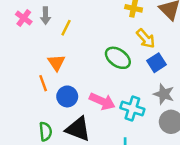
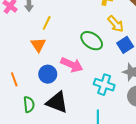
yellow line: (66, 28) -> (47, 23), moved
orange line: (43, 83) -> (14, 79), moved
pink arrow: (102, 101) -> (72, 65), moved

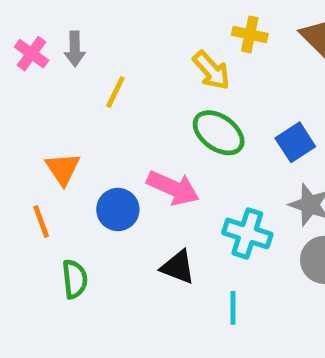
yellow arrow: (116, 24) -> (211, 70), moved
orange triangle: (38, 45) -> (63, 169), moved
black triangle: (57, 102) -> (178, 267), moved, size x0.7

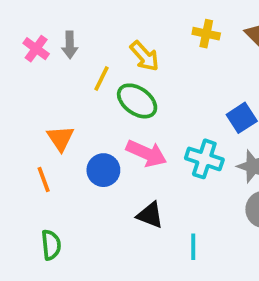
yellow arrow: (211, 70) -> (145, 56), moved
green ellipse: (219, 133) -> (137, 101), moved
cyan cross: (247, 233) -> (204, 159), moved
green semicircle: (75, 279) -> (51, 245), moved

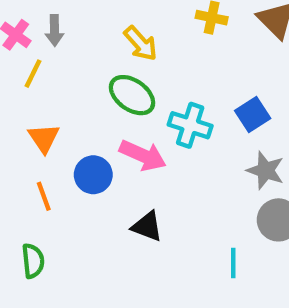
yellow line: (102, 79) -> (33, 74), moved
cyan cross: (204, 159) -> (190, 125), moved
orange line: (44, 179) -> (44, 196), moved
cyan line: (193, 247) -> (233, 263), moved

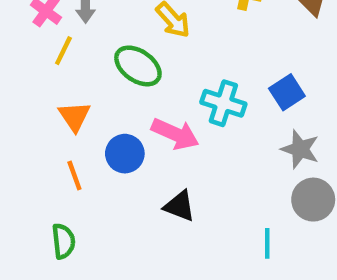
green ellipse: (132, 95) -> (138, 66), moved

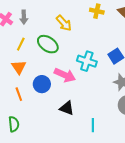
yellow line: (63, 51) -> (21, 44), moved
cyan line: (267, 243) -> (93, 125), moved

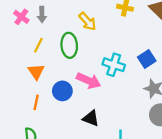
green ellipse: (48, 44) -> (69, 45), turned 50
orange line: (19, 94) -> (36, 102), turned 32

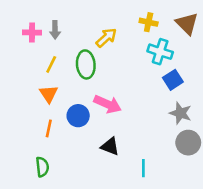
pink cross: (21, 17) -> (32, 32), turned -35
yellow arrow: (87, 21) -> (106, 38), turned -90
cyan cross: (114, 65) -> (160, 52), moved

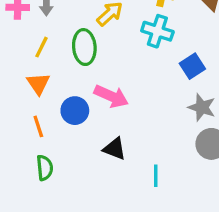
cyan cross: (160, 52) -> (157, 31), moved
orange line: (49, 128) -> (38, 126), turned -30
green semicircle: (42, 167) -> (45, 168), moved

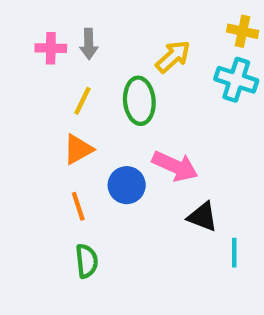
orange triangle: (38, 84) -> (78, 149), turned 35
black triangle: (115, 149) -> (203, 217), moved
cyan line: (156, 176) -> (234, 253), moved

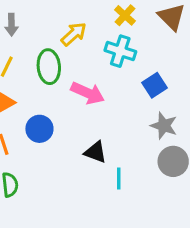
yellow cross: (243, 31) -> (125, 15), turned 30
pink arrow: (175, 166) -> (88, 93), moved

